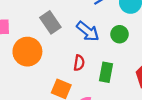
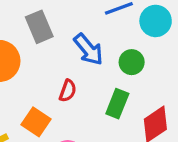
green rectangle: (106, 72) -> (117, 104), moved

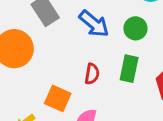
red semicircle: (68, 91) -> (92, 74), moved

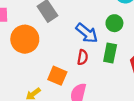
blue arrow: (94, 24) -> (87, 33), moved

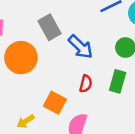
blue arrow: (87, 33) -> (80, 47), moved

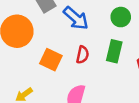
orange square: (55, 103) -> (51, 60), moved

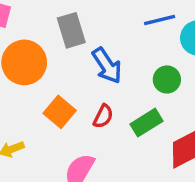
green rectangle: (114, 51) -> (147, 123), turned 30

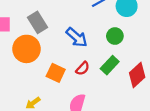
gray rectangle: (71, 30) -> (38, 22), moved
red semicircle: (103, 116) -> (83, 68), turned 32

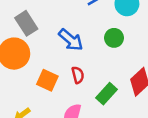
green rectangle: (110, 65) -> (106, 94), moved
red semicircle: (83, 68) -> (78, 75), turned -56

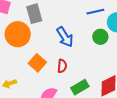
green circle: (114, 38) -> (100, 37), moved

